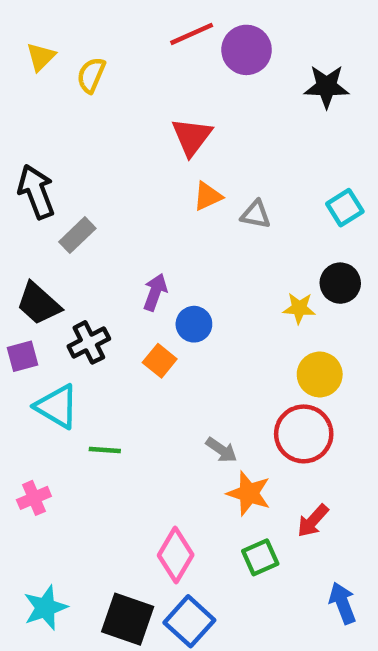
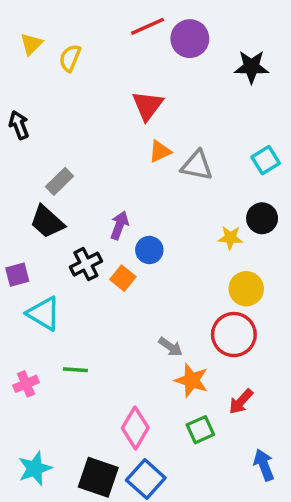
black arrow: (36, 192) -> (19, 125), moved, size x0.7
gray triangle: (256, 214) -> (197, 165), size x1.4
black trapezoid: (39, 304) -> (47, 222), moved
black cross: (89, 342) -> (86, 264), moved
green line: (105, 450) -> (75, 370), moved

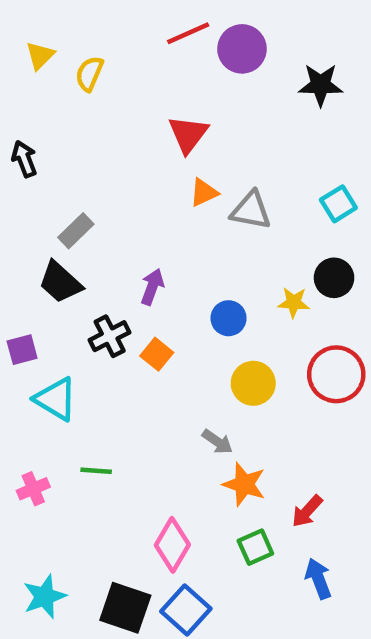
blue circle: (149, 250) -> (229, 318), moved
yellow circle: (246, 289) -> (253, 383), moved
red circle: (234, 335) -> (336, 374), moved
blue arrow: (264, 465) -> (318, 579), moved

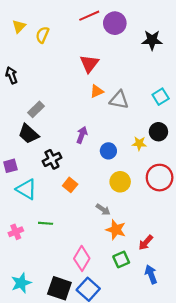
purple arrow: (152, 287) -> (82, 135), moved
orange square: (157, 354) -> (70, 185), moved

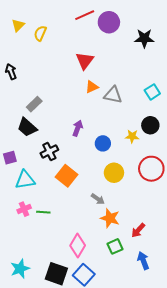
orange square: (70, 185) -> (67, 176), size x1.5
cyan triangle: (26, 189) -> (25, 180), turned -40
pink cross: (16, 232) -> (24, 209), moved

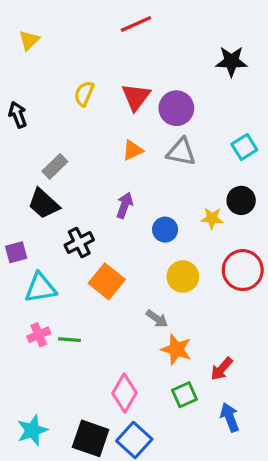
purple circle: (109, 22) -> (176, 108), moved
yellow semicircle: (40, 33) -> (84, 94), moved
orange triangle: (92, 87) -> (133, 150), moved

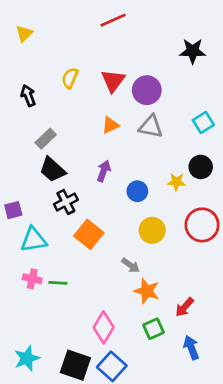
black arrow: (18, 115) -> (28, 96), moved
black trapezoid: (44, 204) -> (52, 170), moved
pink cross: (39, 335) -> (32, 279), turned 36

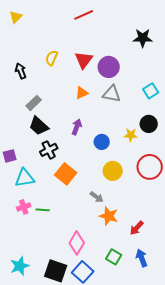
yellow triangle: (24, 34) -> (16, 17), moved
pink cross: (32, 279) -> (24, 207), turned -32
green square: (154, 329) -> (114, 257), moved, turned -35

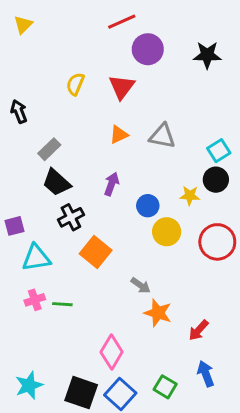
purple circle: (109, 67) -> (148, 49), moved
black arrow: (21, 71) -> (19, 112), moved
cyan square: (151, 91) -> (219, 151), moved
yellow circle: (113, 171) -> (167, 232), moved
green square: (114, 257) -> (165, 387), moved

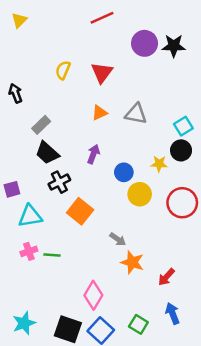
purple circle: (148, 49) -> (145, 43), moved

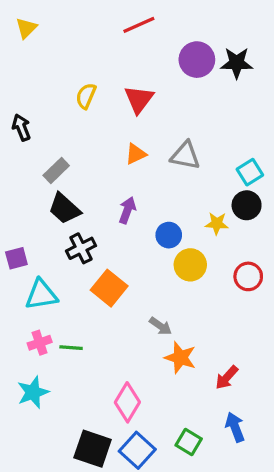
red circle: (182, 203) -> (248, 276), size x0.7
cyan star: (24, 323) -> (33, 392), moved

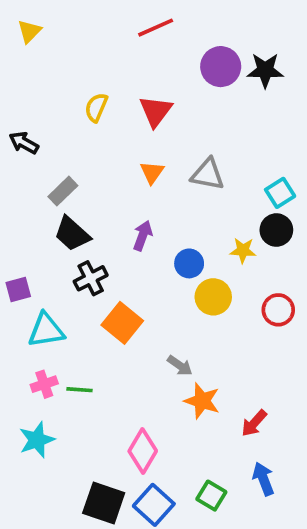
black arrow: (21, 127) -> (24, 143), turned -40
orange triangle: (136, 154) -> (152, 172), turned -30

